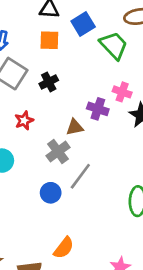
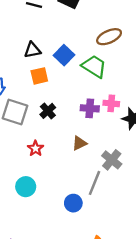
purple cross: (98, 109) -> (90, 108), moved
gray cross: (58, 152) -> (112, 160), moved

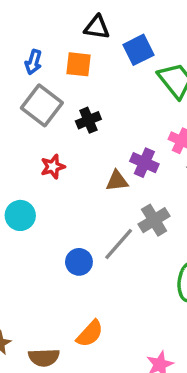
orange square: (39, 76) -> (78, 64), moved
purple cross: (90, 108) -> (144, 163), moved

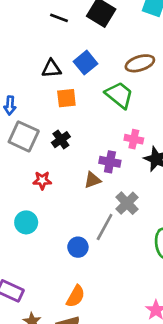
blue square: (139, 50) -> (86, 63), moved
orange square: (78, 64) -> (66, 98), moved
red star: (53, 167) -> (42, 180), turned 30
orange semicircle: (90, 334) -> (76, 296), moved

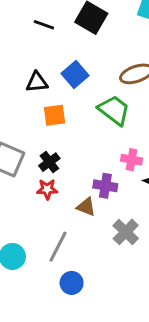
red star: (42, 180) -> (47, 189), moved
brown triangle: (93, 180) -> (86, 207), turned 42
gray line: (105, 227) -> (58, 247), moved

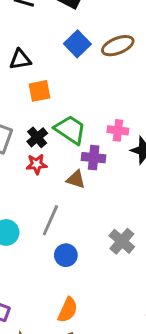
blue square: (75, 75) -> (77, 44), moved
green trapezoid: (114, 110) -> (70, 130), moved
gray cross: (126, 232) -> (122, 241), moved

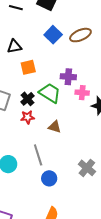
purple cross: (94, 158) -> (68, 77), moved
gray line: (50, 220) -> (38, 155), turned -40

